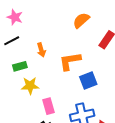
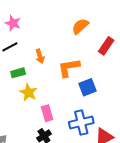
yellow star: (30, 86) -> (28, 92), turned 30

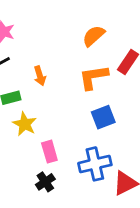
orange L-shape: (69, 68) -> (94, 77), moved

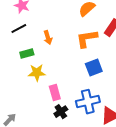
yellow star: (25, 124) -> (37, 73), turned -30
black cross: (45, 182) -> (61, 112), moved

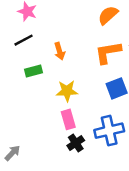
yellow star: (37, 73) -> (67, 91), moved

